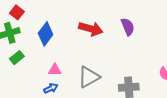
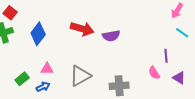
purple semicircle: (128, 27) -> (111, 36), moved, turned 102
green rectangle: (17, 58) -> (22, 79), moved

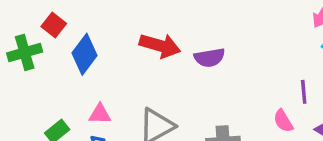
red square: (10, 13) -> (54, 25), moved

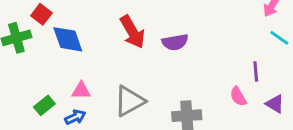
red arrow: (160, 46) -> (132, 32), turned 44
blue diamond: (85, 54) -> (68, 39), turned -56

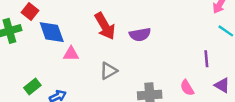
pink triangle: (81, 91) -> (71, 54), moved
pink semicircle: (238, 97) -> (187, 88), moved
gray triangle: (130, 101) -> (109, 71), moved, size x0.7

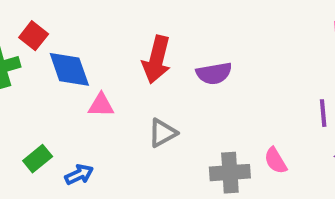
red arrow: (105, 26) -> (157, 59), turned 44
pink semicircle: (187, 88) -> (276, 161), moved

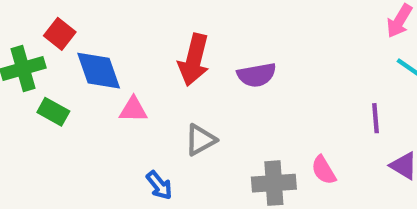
green rectangle: (38, 159) -> (53, 112), moved, turned 68
blue arrow: (79, 175) -> (159, 185), moved, turned 76

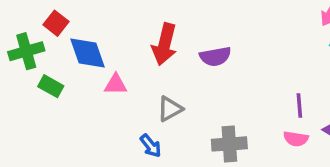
purple line: (376, 118) -> (299, 105), moved
pink semicircle: (324, 170) -> (296, 139), moved, turned -50
blue arrow: (159, 185) -> (151, 146), moved

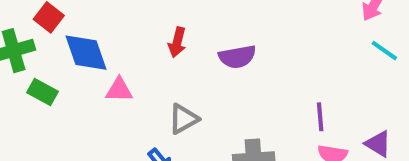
red arrow: (165, 44) -> (177, 42), size x0.6
purple line: (299, 105) -> (320, 117), moved

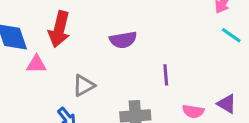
red arrow: (177, 42) -> (59, 29), moved, size x1.6
purple line: (320, 117) -> (166, 75), moved

